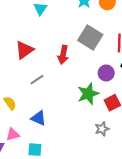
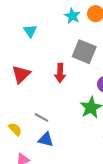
gray line: (37, 80) -> (41, 117), moved, turned 72

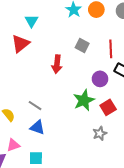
gray square: (84, 52) -> (82, 46), size x0.6
red triangle: (21, 74) -> (20, 44), moved

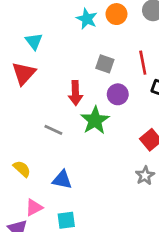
purple circle: (100, 79) -> (118, 94), moved
green star: (84, 100) -> (95, 120), moved
gray line: (35, 106) -> (53, 130), moved

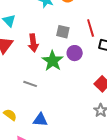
red arrow: (75, 93) -> (33, 43), moved
green star: (95, 120) -> (53, 61), moved

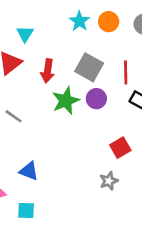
gray square: (63, 32) -> (89, 67), size x1.5
gray line: (30, 84) -> (14, 116), moved

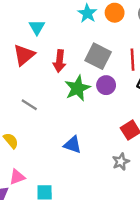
blue triangle: (29, 171) -> (72, 145), moved

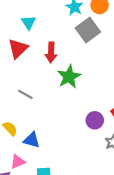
gray square: (98, 56) -> (88, 30), moved, turned 30
purple circle: (106, 85) -> (95, 120), moved
blue triangle: (72, 145) -> (32, 140), moved

